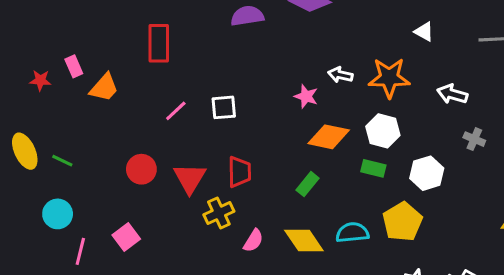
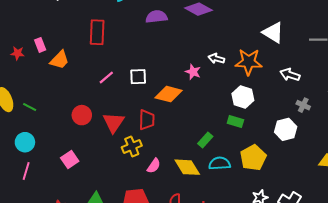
white triangle: (424, 32) -> (273, 32), size x1.6
orange diamond: (329, 137) -> (169, 94), moved
white hexagon: (427, 173) -> (286, 129), moved
green rectangle: (307, 184) -> (205, 140), moved
pink line: (80, 251) -> (26, 171), moved

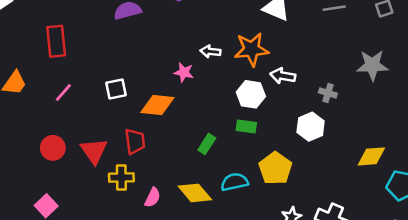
white arrow: (290, 75) -> (283, 76), moved
pink line: (106, 77) -> (63, 92), moved
green rectangle: (205, 140) -> (207, 144), moved
yellow cross: (132, 146) -> (121, 177), turned 30

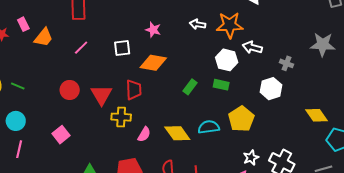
pink star: (184, 72) -> (153, 30), moved
green rectangle: (207, 144) -> (190, 87), moved
yellow diamond: (371, 156) -> (317, 115), turned 55

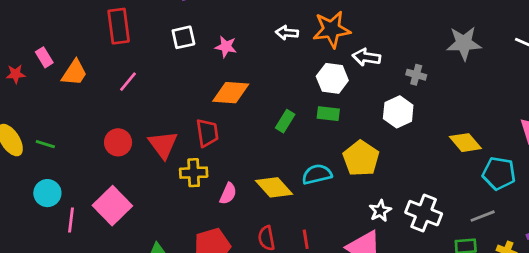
white square: (122, 48) -> (183, 37), moved
pink square: (61, 135) -> (112, 206), size x1.5
pink line: (19, 149) -> (71, 220), moved

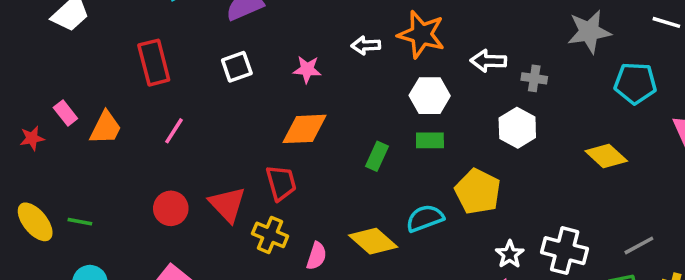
orange star: (332, 29) -> (421, 34), turned 30
pink star: (226, 47) -> (307, 69), moved
white arrow: (366, 57) -> (488, 61), moved
yellow cross: (194, 173) -> (270, 235), turned 32
cyan pentagon: (499, 173) -> (635, 83), moved

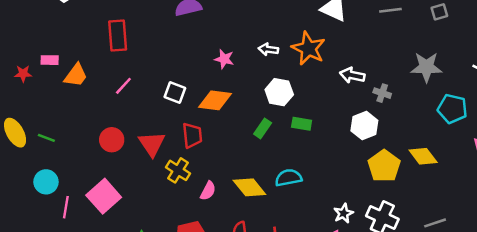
white square: (237, 67) -> (175, 93), moved, turned 30
white hexagon: (430, 96) -> (279, 92), moved
pink rectangle: (65, 113) -> (50, 60), turned -60
yellow pentagon: (478, 192) -> (384, 166), moved

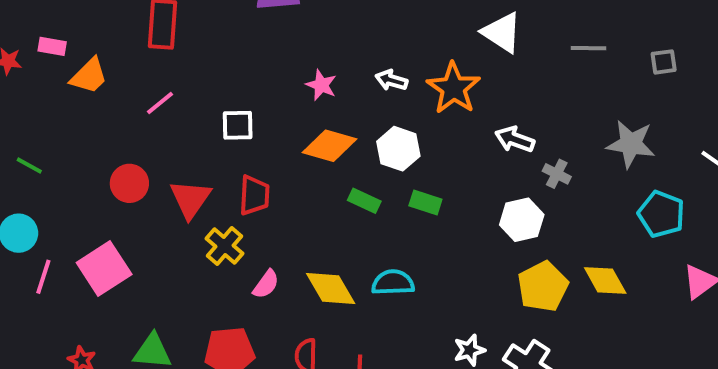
white square: (175, 93) -> (238, 125), turned -30
orange diamond: (215, 100) -> (329, 146), moved
green rectangle: (263, 128) -> (364, 201), turned 72

